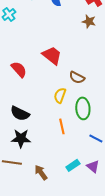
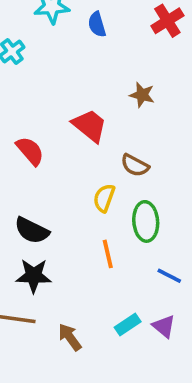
brown star: (89, 21) -> (142, 95), moved

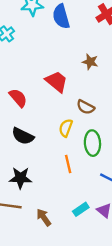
blue semicircle: (97, 24) -> (61, 16), size x1.5
black semicircle: (32, 230) -> (23, 136), moved

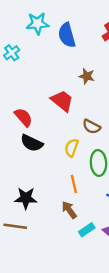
brown star: (90, 62) -> (87, 76), moved
black semicircle: (23, 136) -> (32, 143), moved
brown arrow: (44, 217) -> (69, 210), moved

